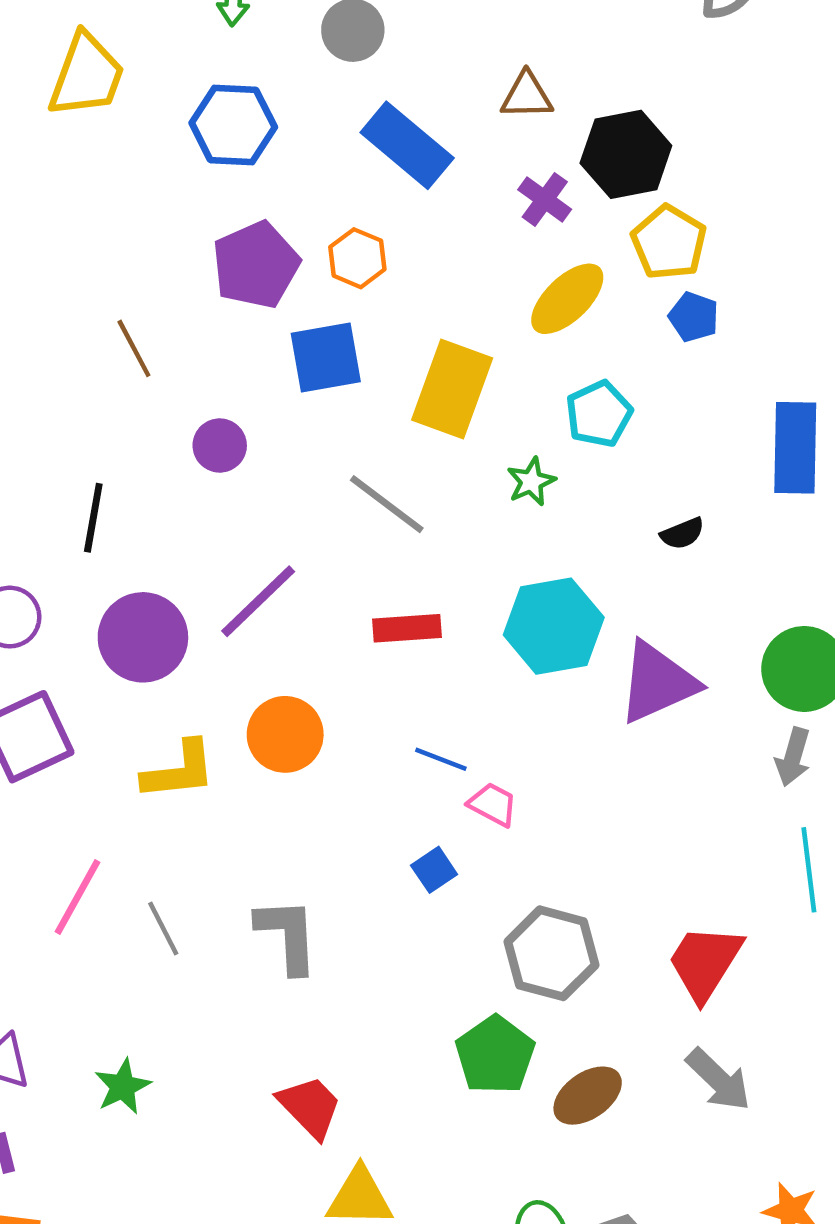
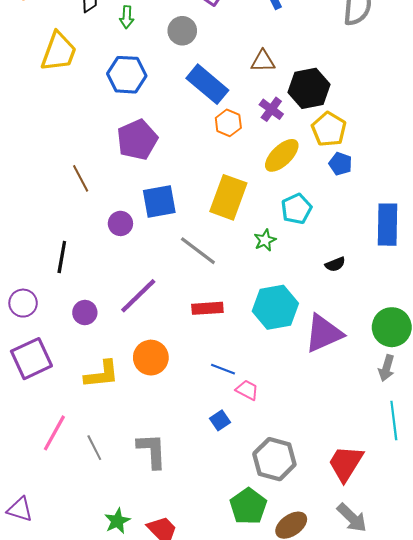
orange hexagon: (357, 258) -> (228, 123), moved
blue square: (326, 357) -> (159, 201), moved
purple circle: (143, 637) -> (85, 313), size x0.6
green star: (123, 1087) -> (117, 521), moved

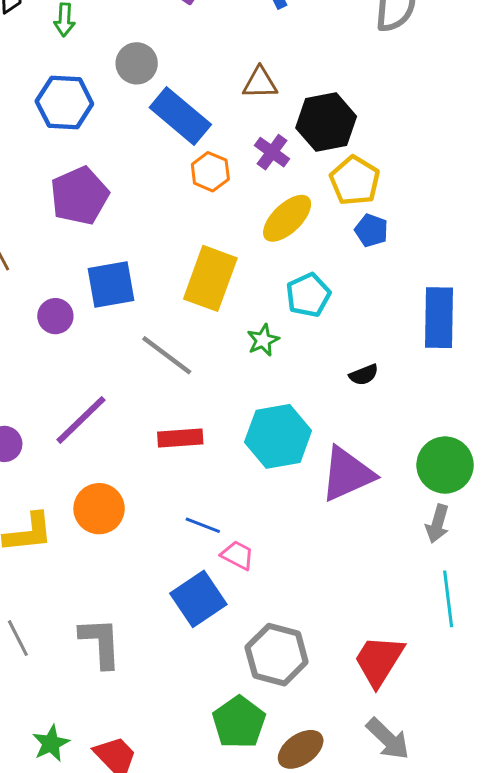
gray circle: (182, 31) -> (137, 63), moved
blue square: (220, 420) -> (198, 599), size x1.8

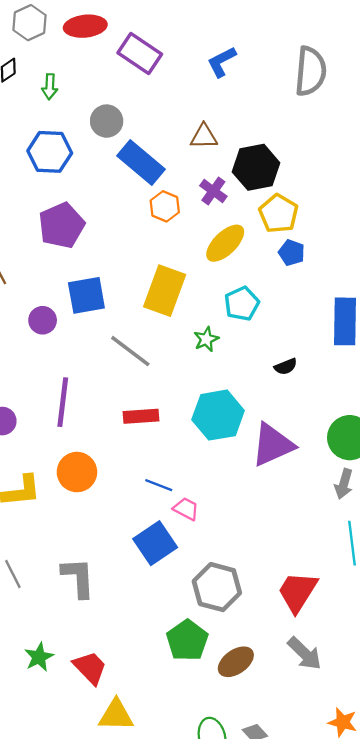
purple line: (81, 420) -> (63, 402), turned -39

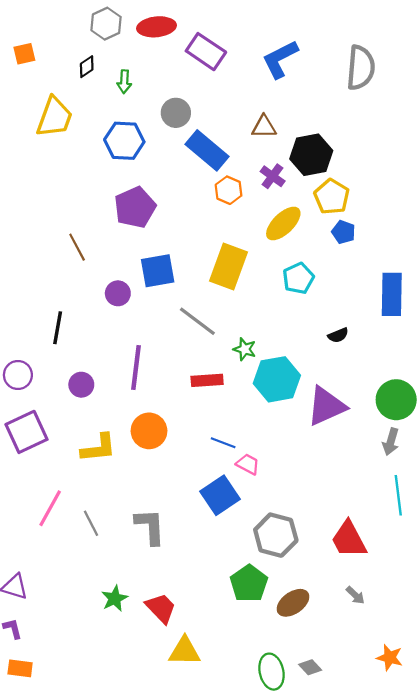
blue L-shape: (222, 62) -> (280, 59), size x1.4
green star: (206, 339) -> (245, 349), moved, turned -30
red trapezoid: (298, 592) -> (349, 539), turned -60
gray arrow: (305, 653) -> (355, 595), size x0.6

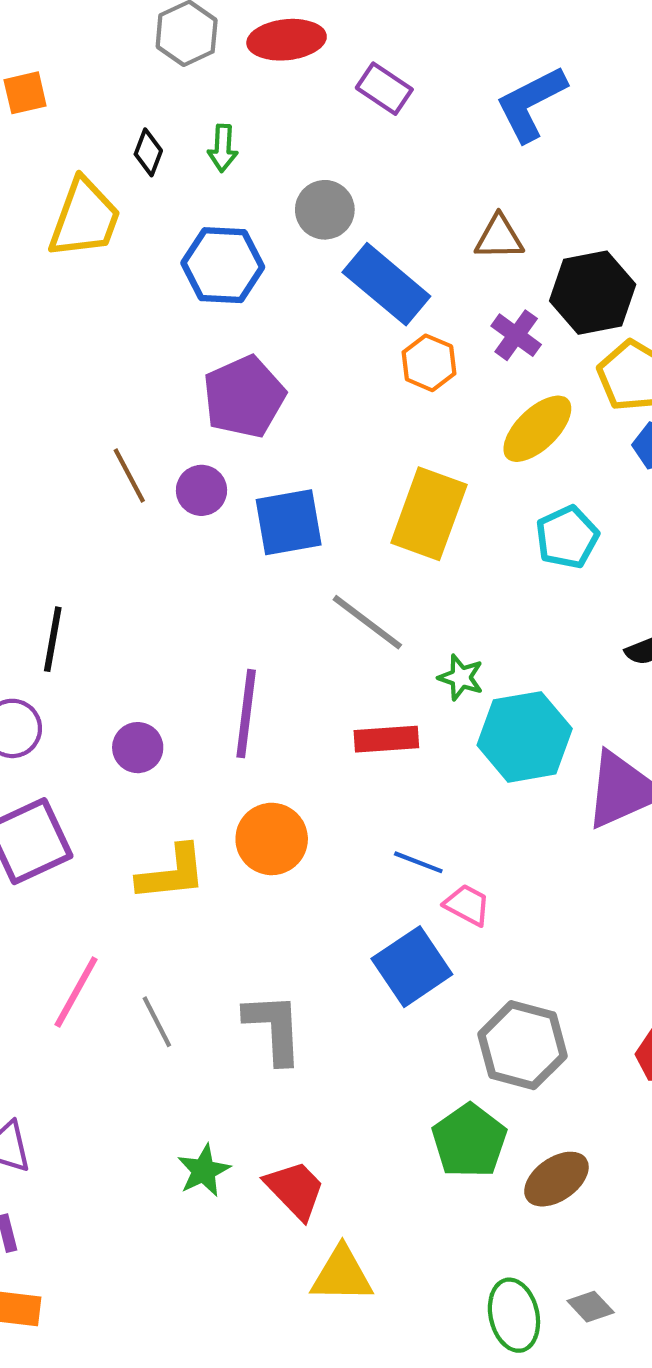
purple rectangle: (206, 52) -> (384, 89), size x0.7
black diamond: (87, 67) -> (148, 152), moved, turned -35
purple circle: (118, 293) -> (201, 490), moved
black line: (58, 328) -> (53, 639), moved

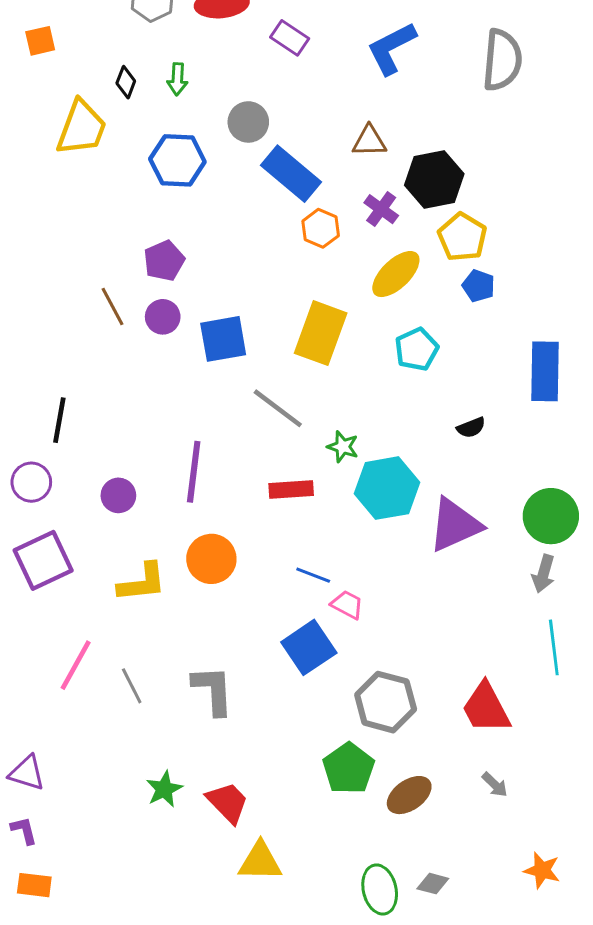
purple pentagon: (244, 397) -> (164, 261), moved, size x0.7
gray diamond: (591, 1307) -> (433, 884), turned -32

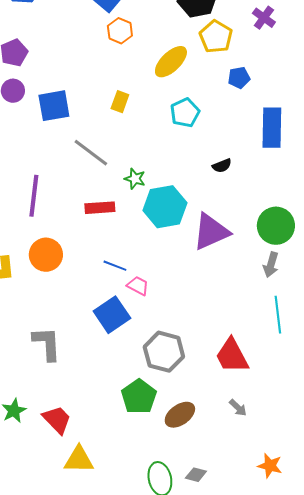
purple cross: (381, 209) -> (264, 18), moved
blue pentagon: (479, 286) -> (239, 78), moved, turned -30
yellow rectangle: (321, 333) -> (120, 102), size x0.5

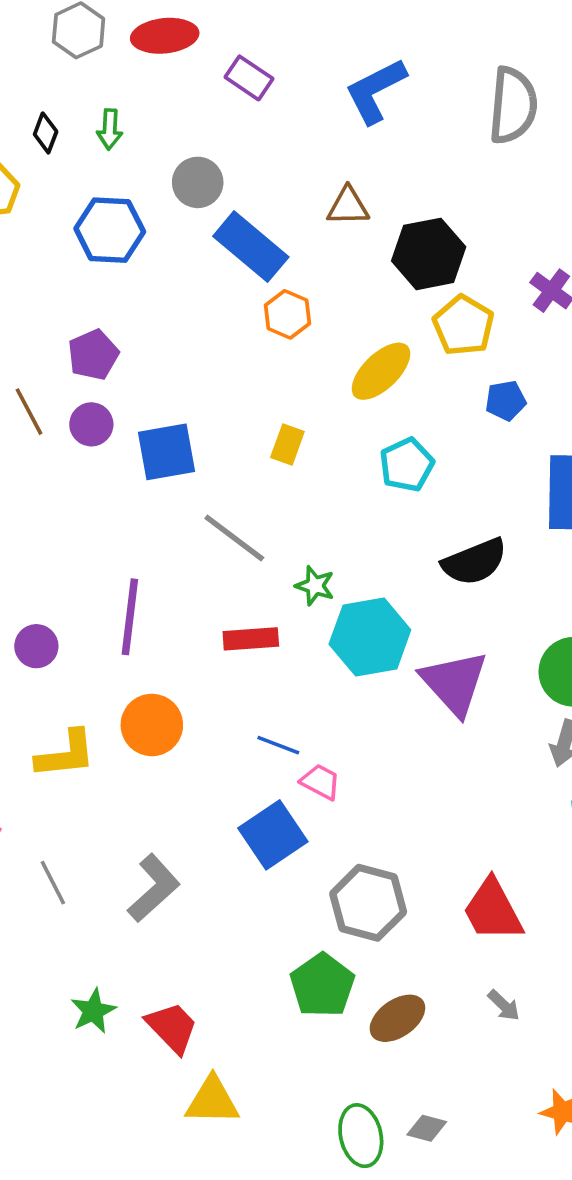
black semicircle: (222, 166) -> (474, 562), size x1.8
purple triangle: (211, 232) -> (454, 683), turned -48
gray L-shape: (47, 344) -> (154, 888), turned 51

